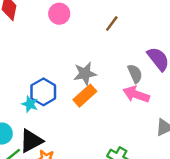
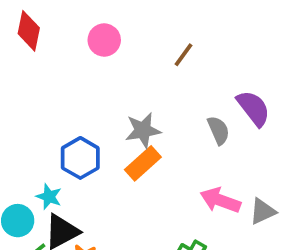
pink arrow: (136, 94) -> (220, 200), moved
cyan star: (30, 104) -> (49, 197), moved

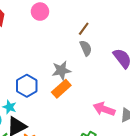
pink circle: (104, 40) -> (40, 12), moved
gray semicircle: (218, 130) -> (86, 48), moved

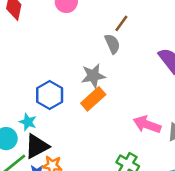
gray semicircle: (86, 48) -> (112, 44), moved

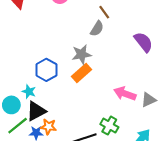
brown line: (121, 23) -> (104, 12), turned -72
gray semicircle: (112, 44) -> (97, 29), turned 56

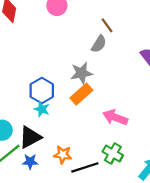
cyan star: (29, 92) -> (42, 109), moved
pink arrow: (125, 94) -> (115, 117), moved
orange star: (48, 127) -> (63, 155), moved

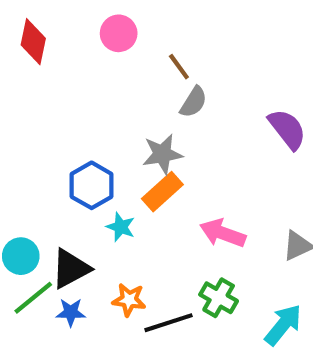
brown line: (107, 25) -> (179, 67), moved
cyan star: (42, 109) -> (121, 227), moved

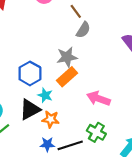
black triangle: (71, 269) -> (30, 109), moved
orange star: (129, 300) -> (51, 119), moved
blue star: (71, 312) -> (47, 144), moved

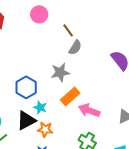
orange rectangle: (67, 77) -> (70, 96), moved

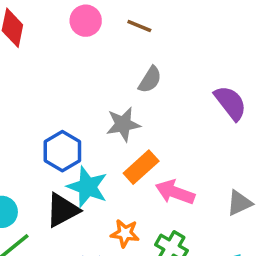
brown line: (68, 30) -> (139, 26), moved, turned -32
cyan star: (40, 107) -> (87, 187), size x1.6
orange star: (45, 129) -> (125, 233), moved

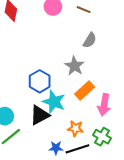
gray star: (123, 124) -> (74, 66), turned -30
pink arrow: (175, 192) -> (104, 105), turned -100

